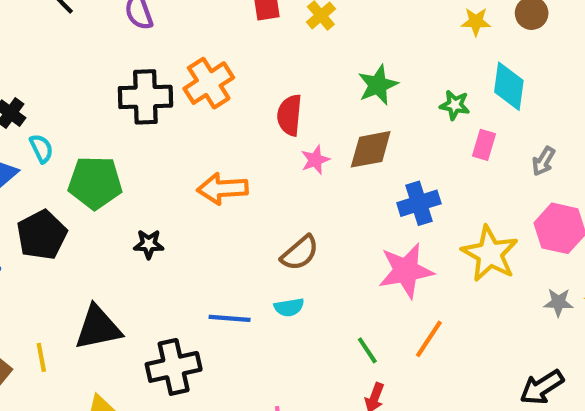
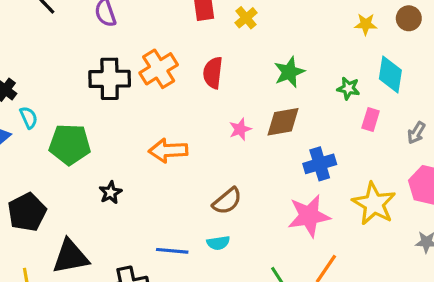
red semicircle: (290, 115) -> (213, 73), moved
black pentagon: (42, 235) -> (27, 212), moved
black star: (149, 244) -> (110, 193), turned -30

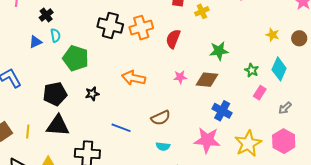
blue cross: (320, 164) -> (222, 111), turned 30
black pentagon: (27, 212) -> (55, 94), moved
cyan semicircle: (218, 243) -> (163, 146), moved
blue line: (172, 251) -> (121, 128), moved

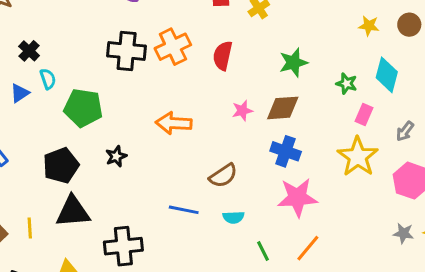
blue cross: (222, 111) -> (286, 151), moved
blue line: (121, 128) -> (184, 210), moved
yellow star: (248, 143) -> (358, 157), moved

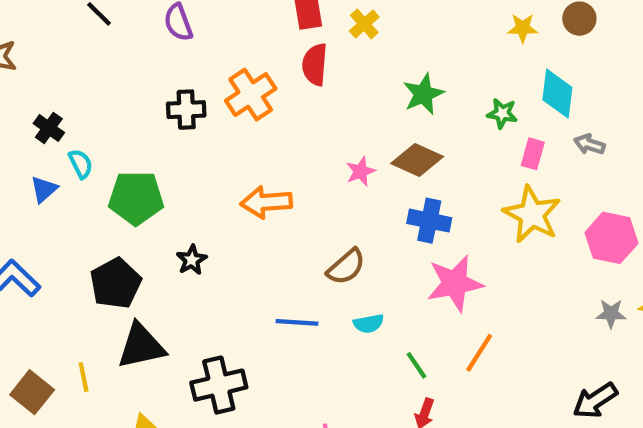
black cross: (127, 51) -> (186, 110), size x0.7
red semicircle: (223, 56) -> (315, 65), moved
brown diamond: (283, 108) -> (417, 160), turned 36
gray arrow: (405, 131) -> (589, 144), moved, turned 78

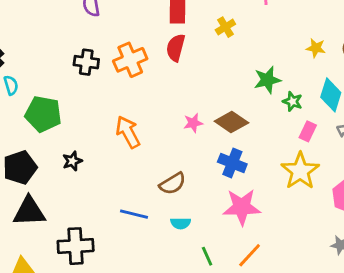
yellow cross: (364, 24) -> (225, 27), moved
green star: (423, 94) -> (267, 80), moved
orange arrow: (266, 202) -> (128, 132), turned 56

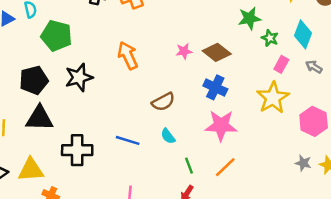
black star: (72, 161) -> (79, 77), size x1.6
blue line: (134, 214) -> (128, 140), moved
cyan semicircle: (181, 223) -> (168, 136), turned 49

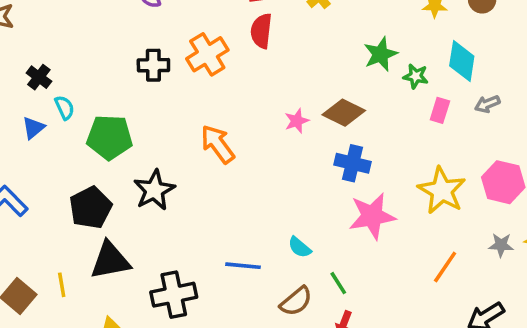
gray arrow: (314, 67) -> (487, 104), turned -42
yellow star: (273, 98) -> (442, 191), moved
brown semicircle: (163, 102) -> (296, 301), moved
orange line: (225, 167) -> (445, 267), moved

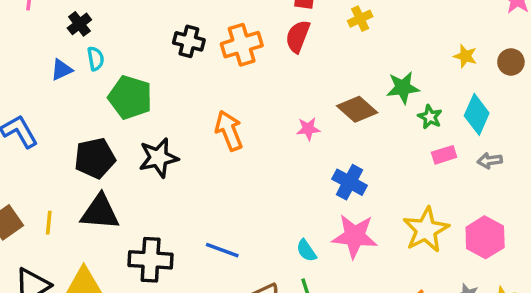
pink rectangle: (440, 110) -> (444, 155), turned 40
brown diamond: (344, 113) -> (357, 109), moved
cyan semicircle: (299, 247) -> (306, 251), moved

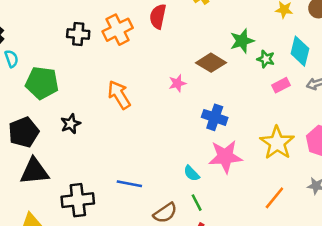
black star: (158, 158) -> (71, 124), size x0.7

